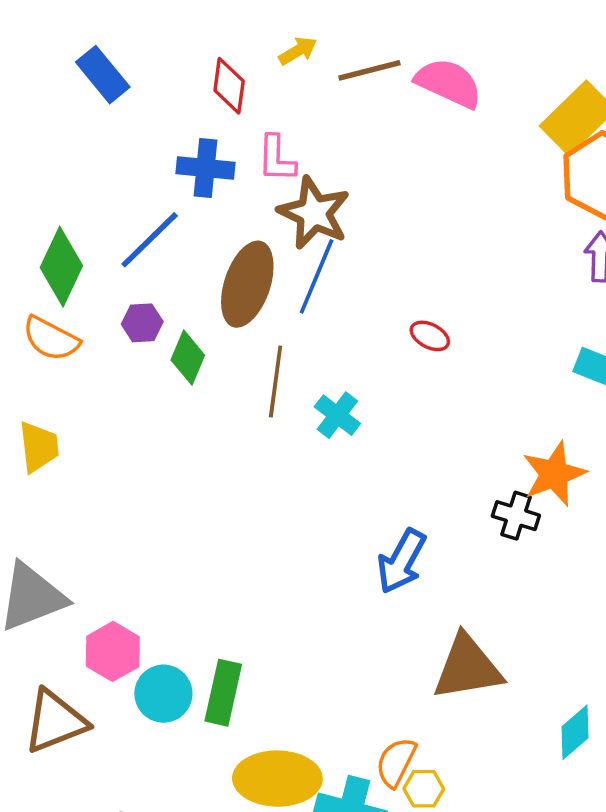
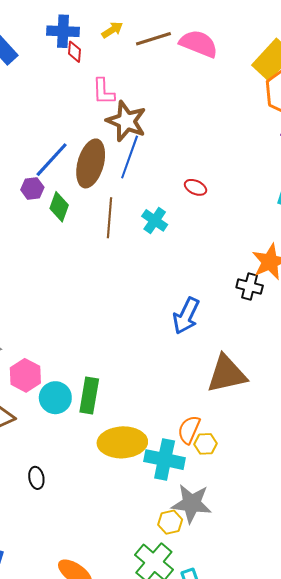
red diamond: (229, 86) -> (74, 52), size x0.7
blue cross: (205, 168) -> (63, 31), moved
blue line: (150, 240) -> (52, 160), moved
cyan cross: (337, 415) -> (155, 220), moved

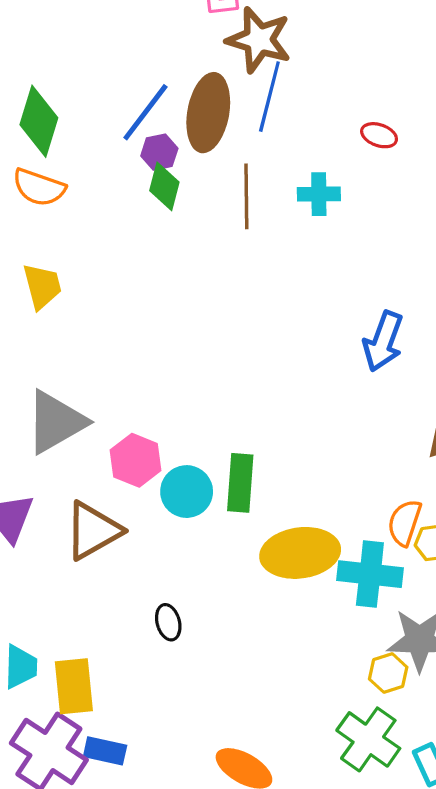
purple hexagon: (32, 188) -> (159, 152), moved
cyan cross: (155, 220) -> (319, 194), turned -30

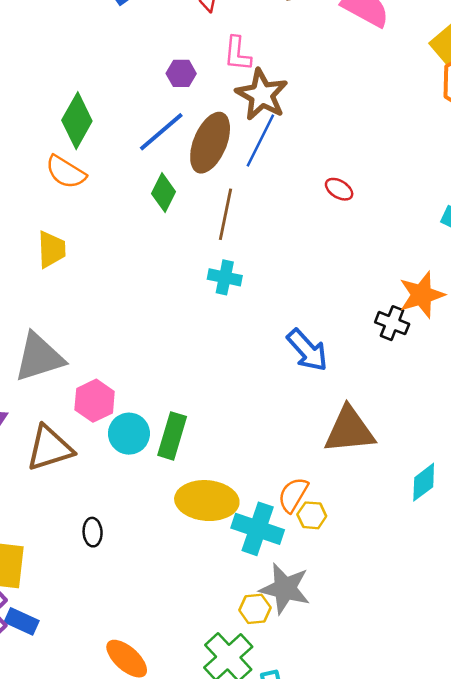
purple hexagon: (159, 152) -> (181, 73), moved
cyan cross: (319, 194) -> (225, 277), moved
blue arrow: (383, 341) -> (307, 350), turned -75

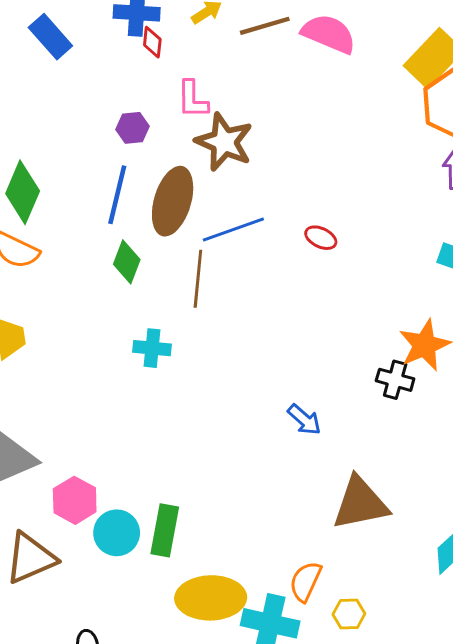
blue line: (161, 132) -> (117, 195), turned -30
blue line: (260, 141) -> (233, 229), moved, turned 50
cyan cross: (225, 277) -> (152, 348), moved
blue arrow: (307, 350) -> (304, 420), size x0.7
yellow hexagon: (312, 515) -> (349, 614), moved

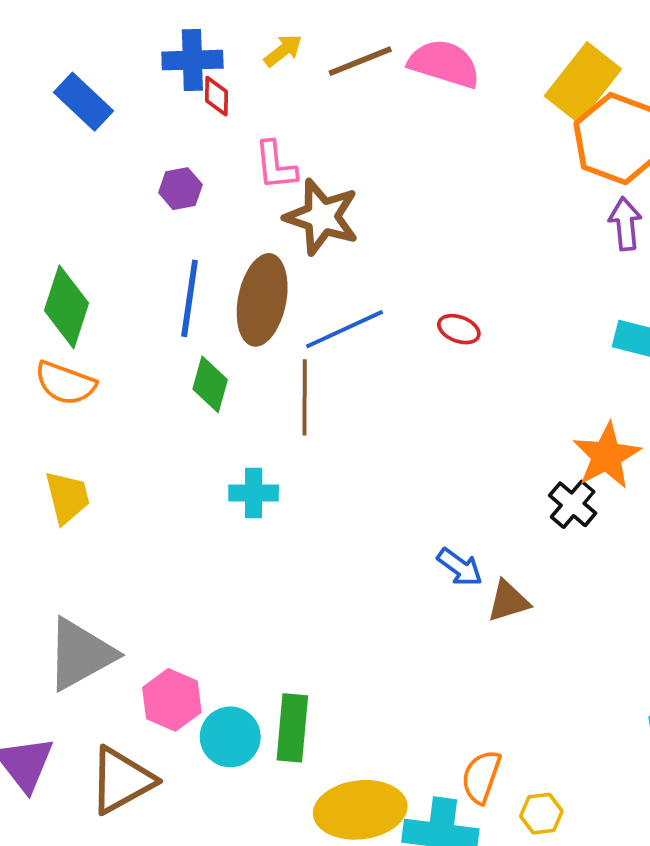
purple hexagon: (133, 128) -> (180, 189), moved
black cross: (395, 380) -> (573, 504), turned 30
brown triangle: (360, 503) -> (508, 601), moved, size x0.6

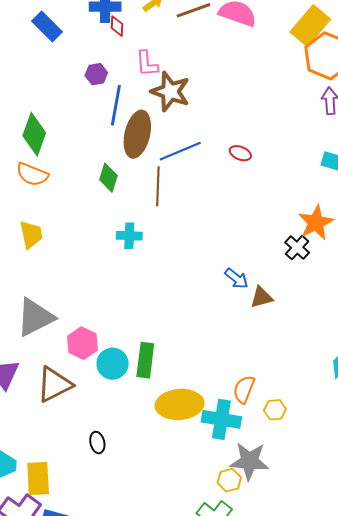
blue line: (190, 298) -> (116, 105), moved

